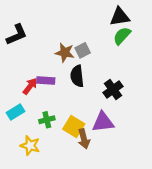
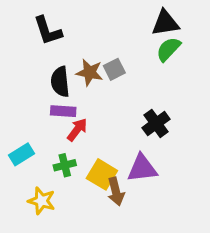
black L-shape: (17, 35) -> (48, 31), moved, turned 95
black semicircle: (77, 76) -> (60, 82), moved
red arrow: (30, 86) -> (77, 130), moved

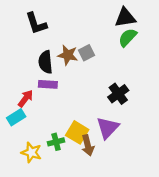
red arrow: (77, 130) -> (26, 98), moved
green cross: (65, 165) -> (56, 142), moved
purple triangle: (142, 168) -> (108, 128), turned -40

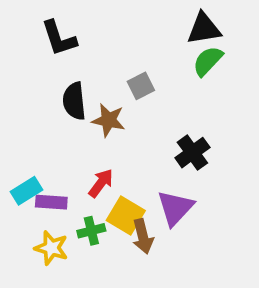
brown star: (68, 55) -> (109, 120), moved
purple rectangle: (48, 84) -> (51, 202), moved
red arrow: (26, 98) -> (101, 183), moved

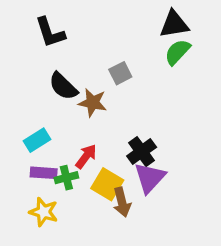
black semicircle: (74, 101) -> (63, 86), turned -40
black cross: (192, 153) -> (142, 152), moved
cyan rectangle: (27, 191) -> (37, 140), moved
green cross: (91, 231) -> (66, 178), moved

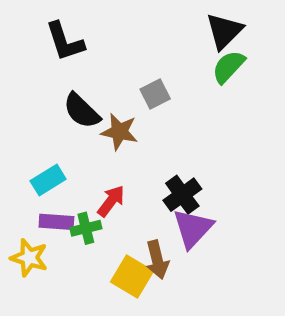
black triangle: (174, 24) -> (224, 31), turned -36
yellow square: (107, 184) -> (132, 277), moved
yellow star: (44, 212) -> (29, 258), moved

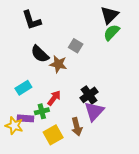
gray square: (155, 94) -> (76, 46), turned -32
purple rectangle: (56, 222) -> (25, 118), moved
yellow square: (132, 277) -> (53, 135), moved, turned 30

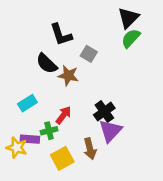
black L-shape: (32, 20) -> (61, 35), moved

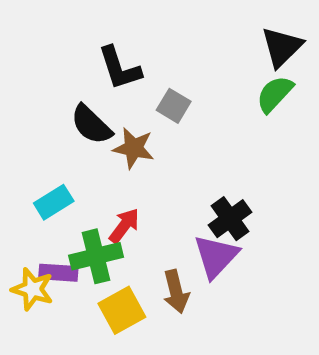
black triangle: (128, 18) -> (282, 47), moved
green semicircle: (131, 38) -> (275, 94), moved
black cross: (104, 112) -> (230, 219), moved
green cross: (49, 131) -> (96, 256), size x1.5

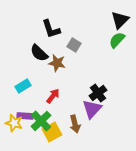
green cross: (96, 256) -> (41, 121), moved, turned -30

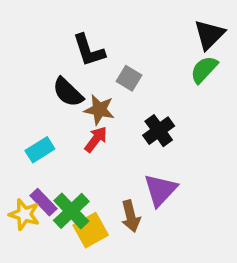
black cross: (98, 93) -> (159, 131), moved
red arrow: (53, 96) -> (96, 139), moved
purple rectangle: (25, 116) -> (43, 202), turned 42

